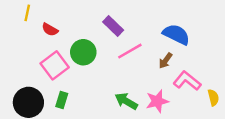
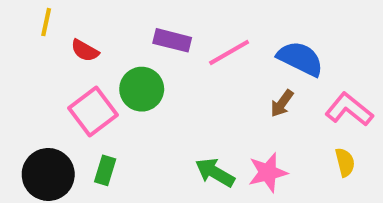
purple rectangle: (113, 26) -> (172, 40), moved, turned -30
pink line: (130, 51) -> (229, 53), moved
pink L-shape: (187, 81) -> (349, 109), moved
yellow semicircle: (213, 98) -> (345, 162), moved

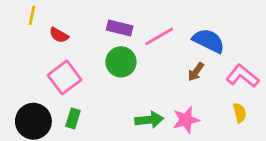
green circle: (142, 89) -> (121, 62), moved
green arrow: (215, 172) -> (149, 120), turned 144

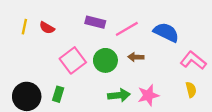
yellow line: (32, 15) -> (24, 27), moved
green circle: (121, 62) -> (105, 60), moved
brown arrow: (196, 72) -> (136, 57), moved, turned 56
pink square: (64, 77) -> (73, 60), moved

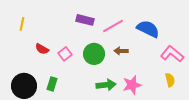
red semicircle: (47, 28) -> (42, 49), moved
pink square: (73, 60) -> (65, 54), size x0.6

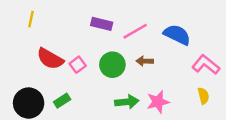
yellow line: (22, 24) -> (31, 19), moved
red semicircle: (42, 49) -> (50, 59), size x1.6
green rectangle: (52, 84) -> (62, 101), turned 40

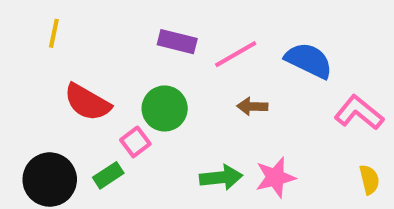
pink square: (78, 65) -> (135, 142), moved
green circle: (112, 65) -> (165, 108), moved
yellow semicircle: (203, 96) -> (369, 180), moved

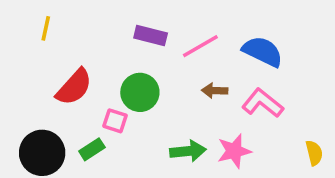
red semicircle: (87, 102) -> (74, 87), turned -78
pink L-shape: (359, 113) -> (263, 103), moved
pink square: (135, 142) -> (115, 121), turned -35

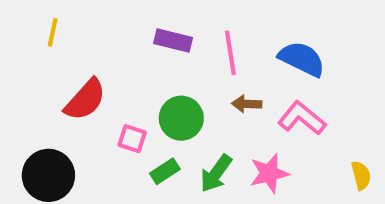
pink line: (200, 46) -> (230, 53), turned -69
green circle: (140, 92) -> (181, 118), moved
green rectangle: (92, 149) -> (165, 171), moved
green arrow: (188, 151) -> (216, 173), turned 132

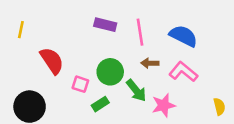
yellow line: (53, 32) -> (21, 30), moved
red semicircle: (85, 100) -> (52, 61), turned -76
green arrow: (216, 173) -> (136, 90), moved, turned -75

